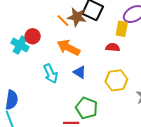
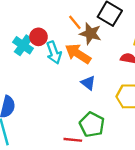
brown star: (77, 17) -> (90, 34), moved
cyan arrow: (51, 74) -> (54, 53), moved

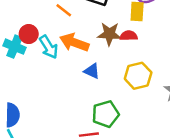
brown star: (90, 34) -> (109, 34), moved
green pentagon: (92, 125) -> (106, 114), turned -30

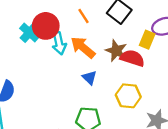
red circle: (29, 34) -> (46, 26), size x1.5
red semicircle: (129, 36) -> (132, 58), size x1.5

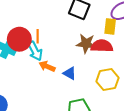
orange line: (84, 16) -> (38, 36), moved, turned 48
orange arrow: (83, 47) -> (47, 66), moved, size x0.7

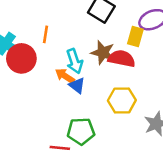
red circle: (19, 39) -> (21, 58), moved
cyan arrow: (35, 51) -> (74, 61), moved
orange arrow: (47, 66) -> (65, 76), moved

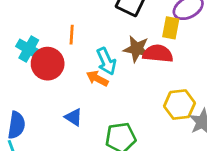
blue triangle: (77, 85) -> (74, 117), moved
yellow hexagon: (122, 100) -> (179, 105), moved

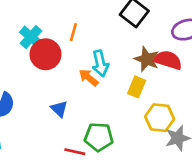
yellow rectangle: (171, 28) -> (137, 87), moved
brown star: (137, 49) -> (147, 59), moved
red semicircle: (158, 54) -> (168, 60), moved

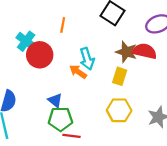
orange line: (73, 32) -> (63, 25), moved
yellow hexagon: (160, 118) -> (119, 110), moved
green pentagon: (99, 137) -> (60, 119), moved

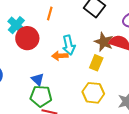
orange arrow: (78, 72) -> (60, 56), turned -42

